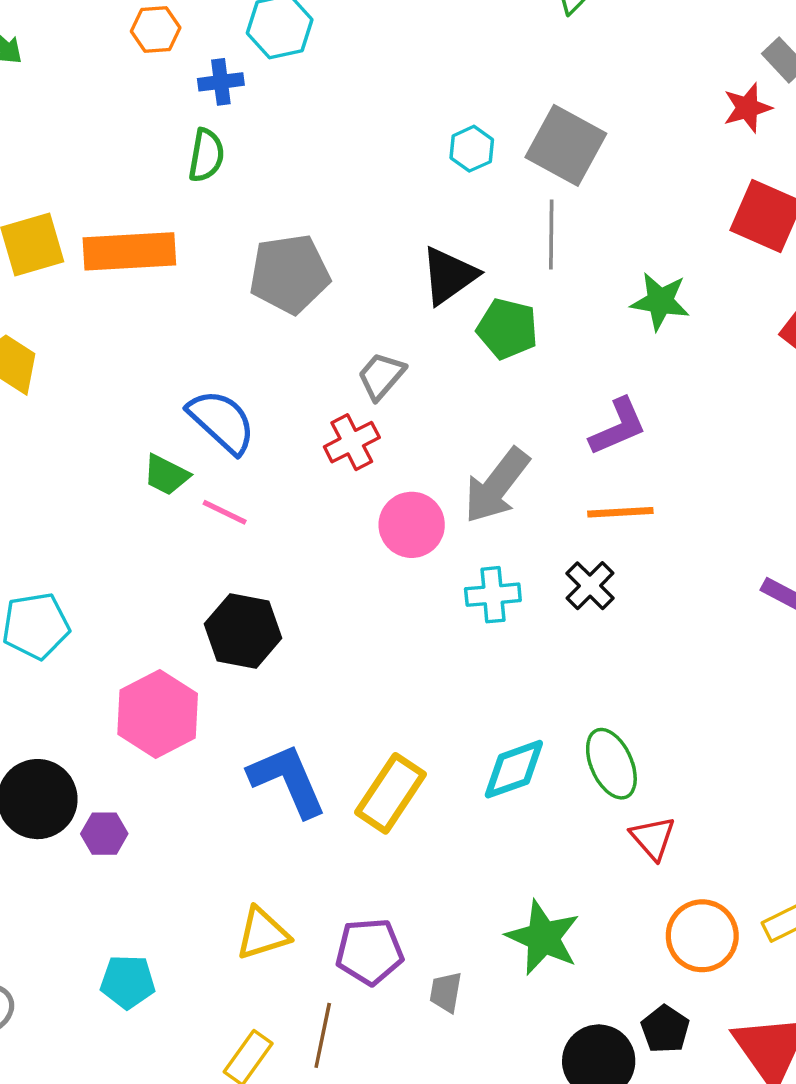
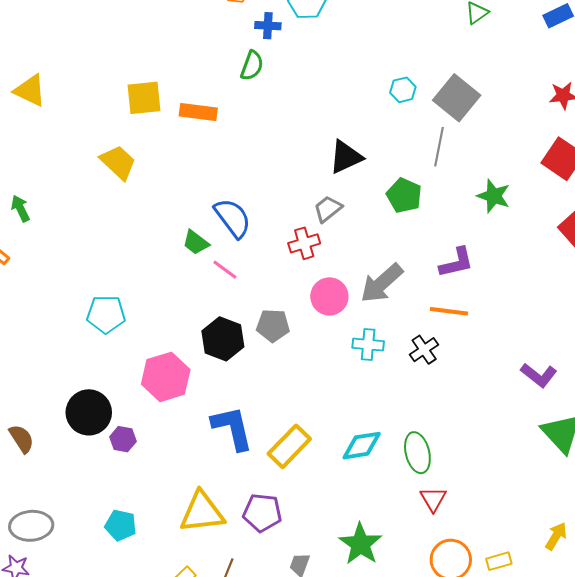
orange rectangle: (129, 251) -> (198, 112), size x0.7
gray pentagon: (289, 274) -> (273, 325), moved, size x0.7
black triangle: (449, 276) -> (346, 157), moved
yellow triangle: (262, 934) -> (202, 512), size x1.4
purple pentagon: (369, 952) -> (262, 513), moved

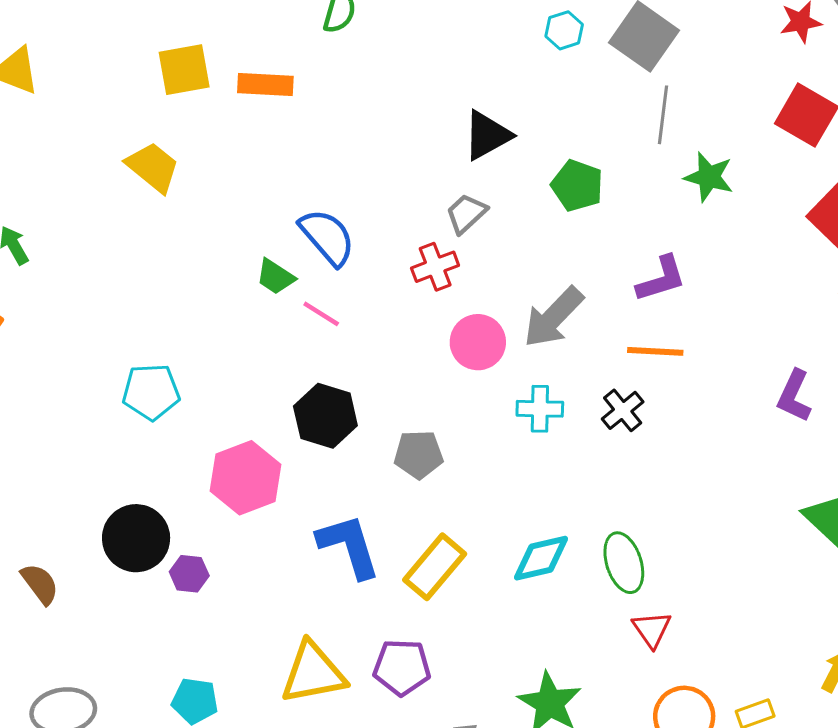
gray line: (439, 147) -> (663, 115), moved
gray pentagon: (273, 325) -> (419, 454), moved
purple L-shape: (539, 375) -> (794, 396), moved, turned 81

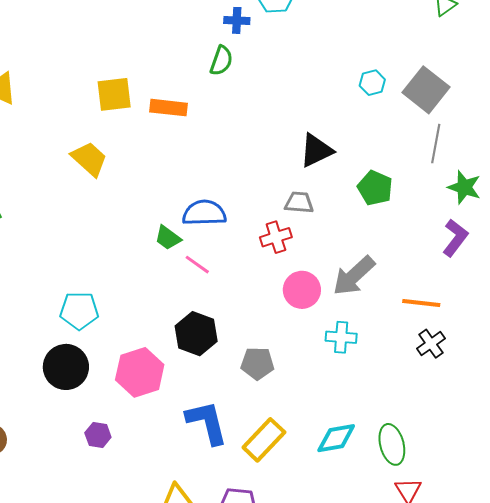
gray trapezoid: (466, 214) -> (299, 203), turned 44
blue semicircle: (327, 237) -> (204, 213), turned -54
purple L-shape: (661, 279) -> (455, 238), moved, turned -39
black cross: (623, 410) -> (431, 344), moved
black circle: (136, 538) -> (66, 367), moved

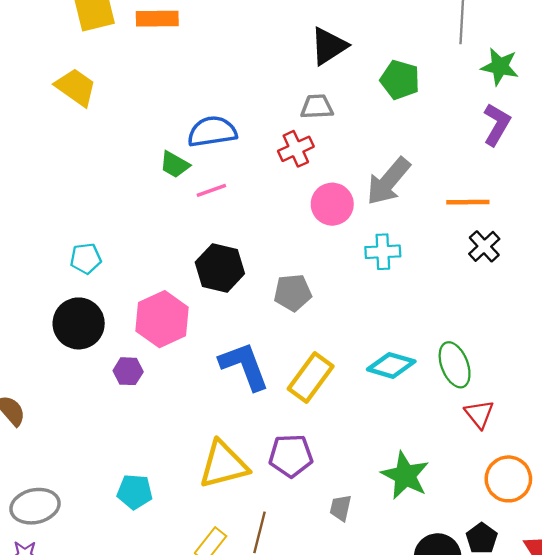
pink line: (197, 265) -> (211, 190), turned -48
cyan pentagon: (79, 311) -> (86, 259), size x0.7
purple hexagon: (98, 435) -> (128, 371), moved
cyan diamond: (336, 438) -> (391, 365), turned 33

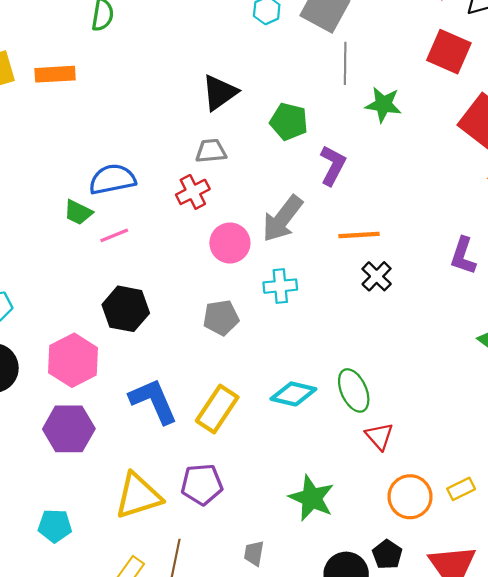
purple L-shape: (497, 124) -> (333, 165), moved
gray pentagon: (293, 293) -> (221, 318), moved
purple hexagon: (128, 371) -> (69, 429), moved, size x1.8
gray trapezoid: (341, 508) -> (254, 553), moved

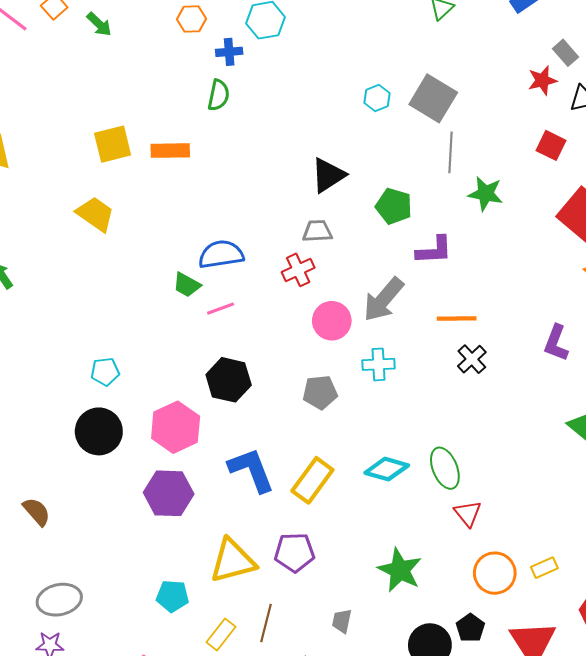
red square: (449, 52) -> (551, 145), size x0.7
purple L-shape: (333, 165) -> (434, 250), turned 57
cyan pentagon: (55, 526) -> (173, 596), moved

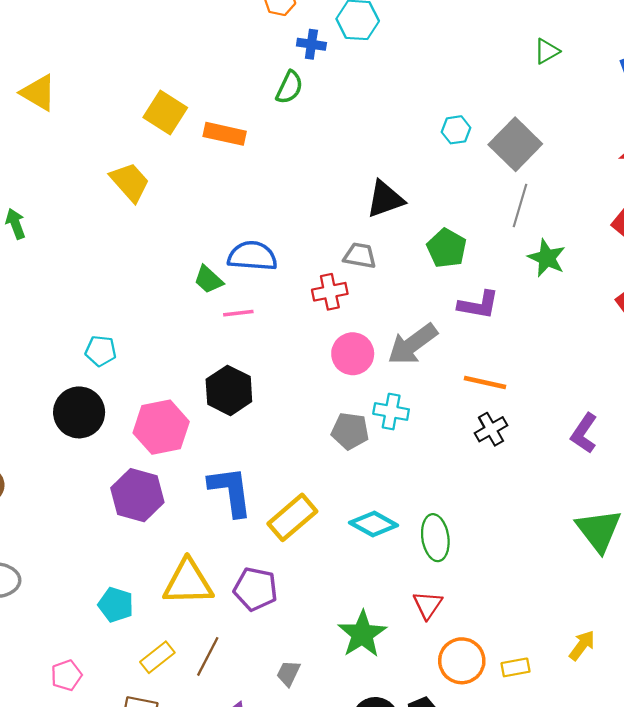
yellow square: (113, 144) -> (165, 113), turned 33
gray pentagon: (320, 392) -> (350, 431), moved
red triangle: (468, 513) -> (428, 605), moved

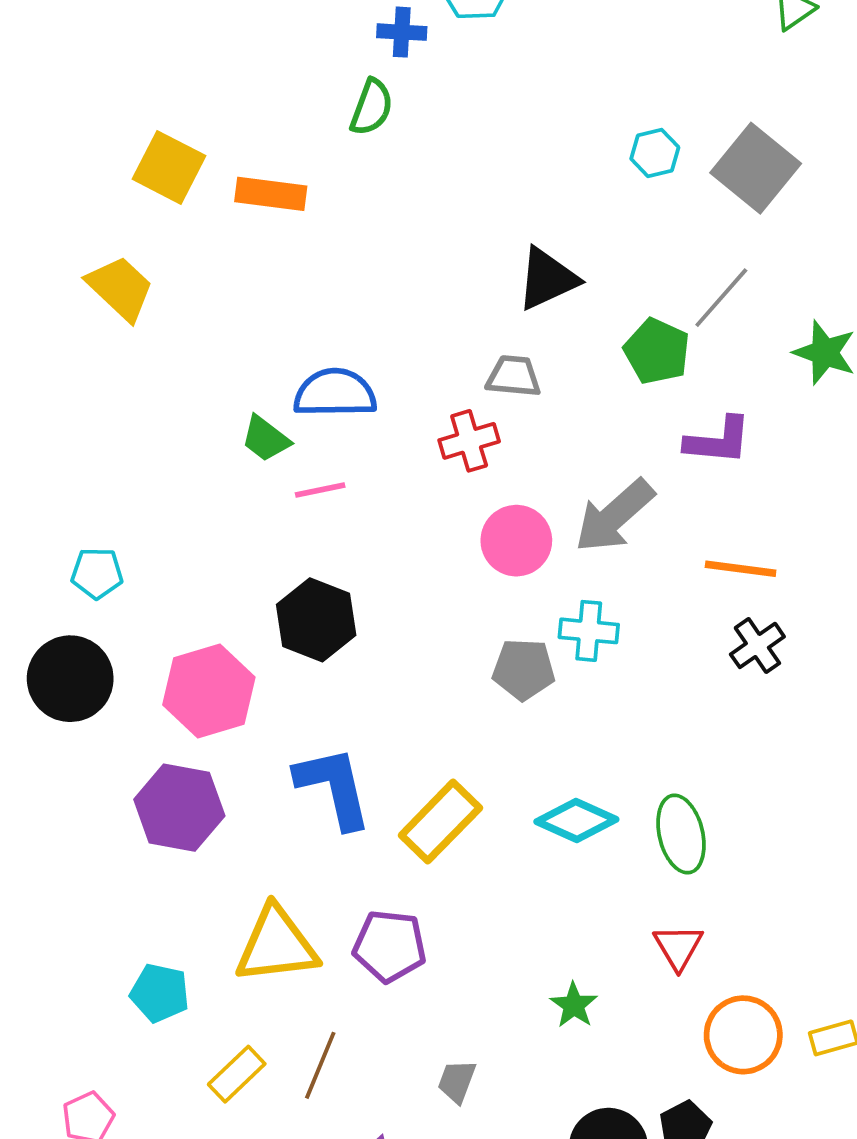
gray line: (520, 206) -> (721, 298), moved, turned 30
green star: (362, 634) -> (574, 1005), size x0.6

